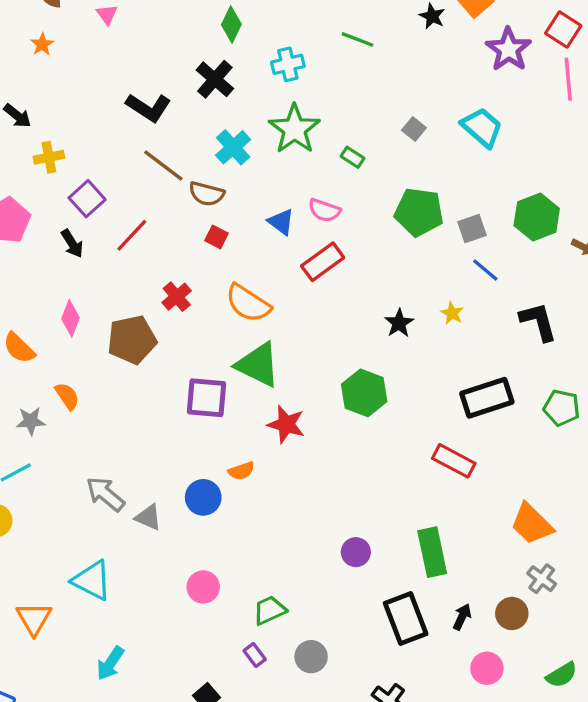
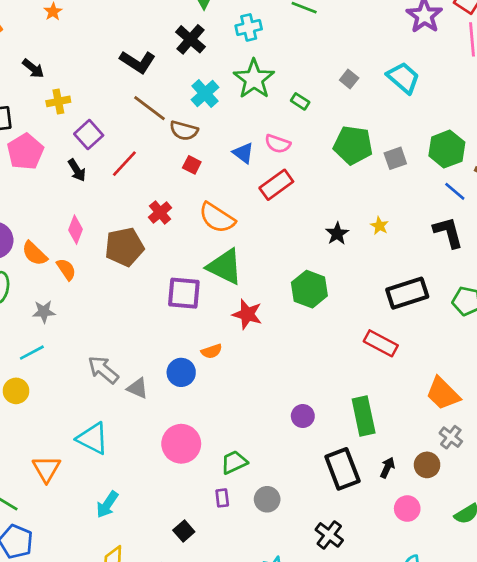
blue line: (485, 270) -> (455, 191), moved
orange semicircle: (67, 396) -> (66, 269), moved
pink circle: (203, 587) -> (181, 444), size x1.5
purple rectangle: (255, 655) -> (222, 498), turned 30

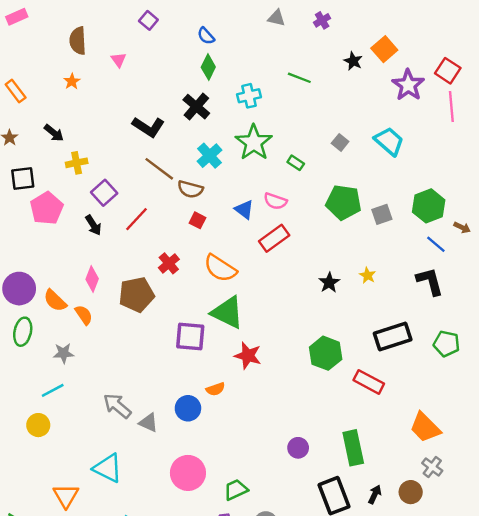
green hexagon: (309, 289) -> (326, 353), moved

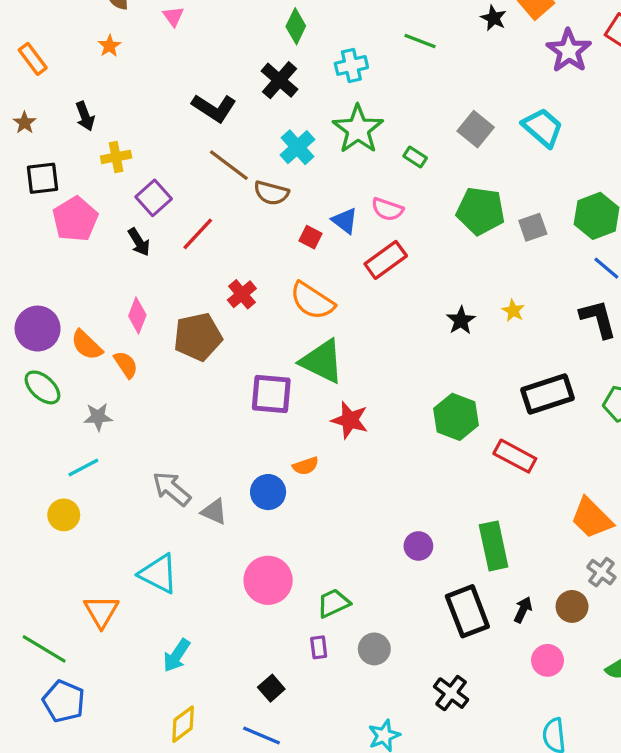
black arrow: (54, 133) -> (85, 116), turned 30
gray square: (340, 142) -> (476, 129), size x1.5
red square: (198, 220) -> (311, 237), moved
green ellipse: (23, 332) -> (42, 387), turned -60

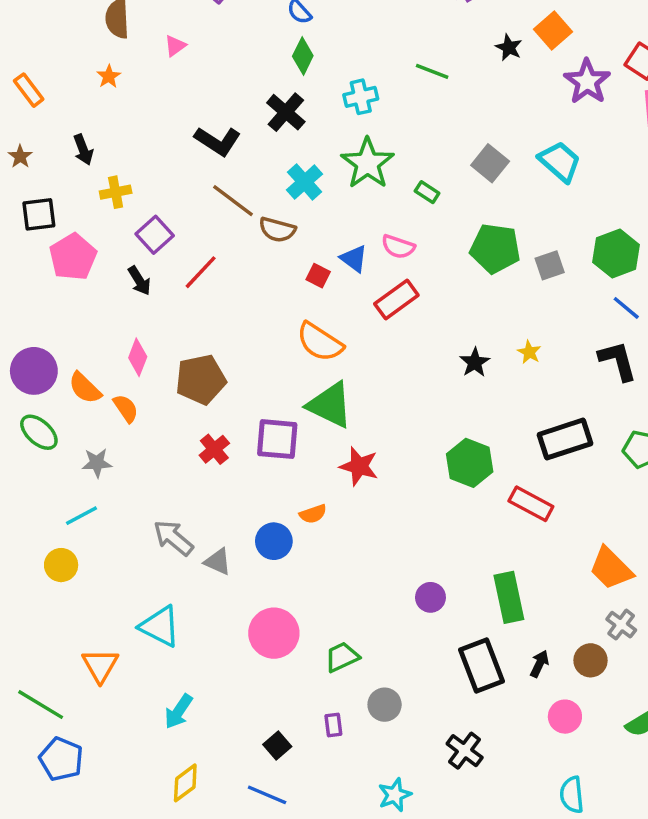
pink triangle: (173, 16) -> (175, 46), turned 30
red cross: (242, 294) -> (214, 449), moved
purple rectangle: (319, 647) -> (333, 725), moved

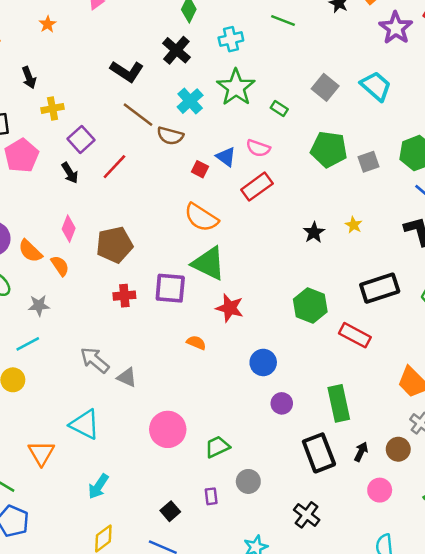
red cross: (214, 449) -> (124, 296), turned 35
orange semicircle: (313, 514) -> (196, 343), turned -138
blue circle: (274, 541) -> (263, 362), moved

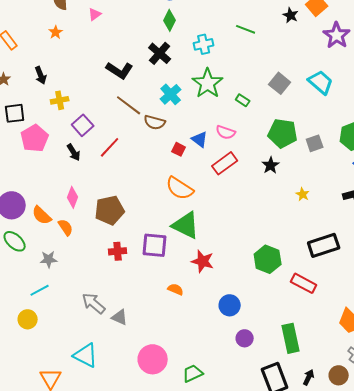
black star: (314, 232) -> (271, 165), moved

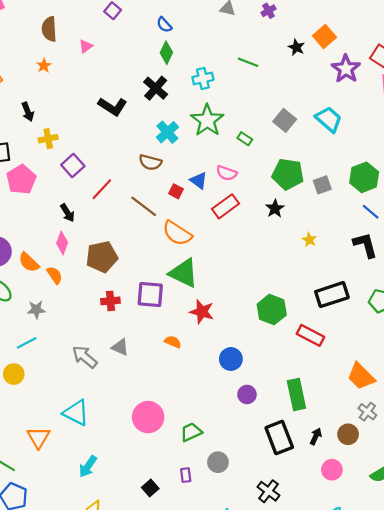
brown line: (129, 105) -> (144, 206), moved
black arrow: (74, 152) -> (67, 213), moved
gray triangle: (120, 317) -> (120, 347), moved

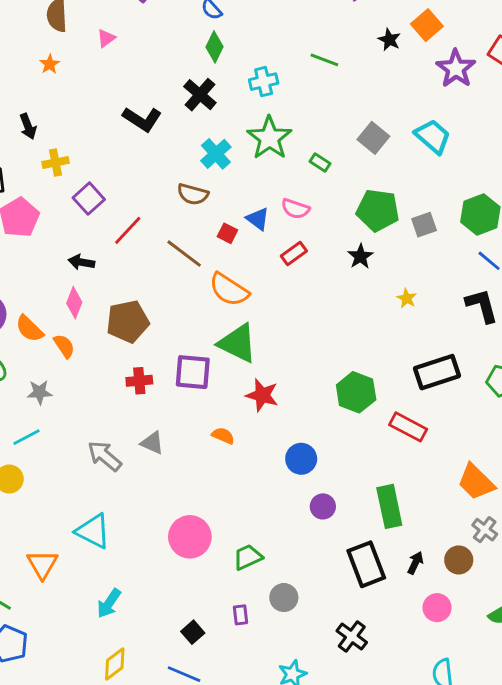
red rectangle: (225, 206) -> (294, 254), size x0.7
black arrow: (67, 213) -> (81, 262), turned 132

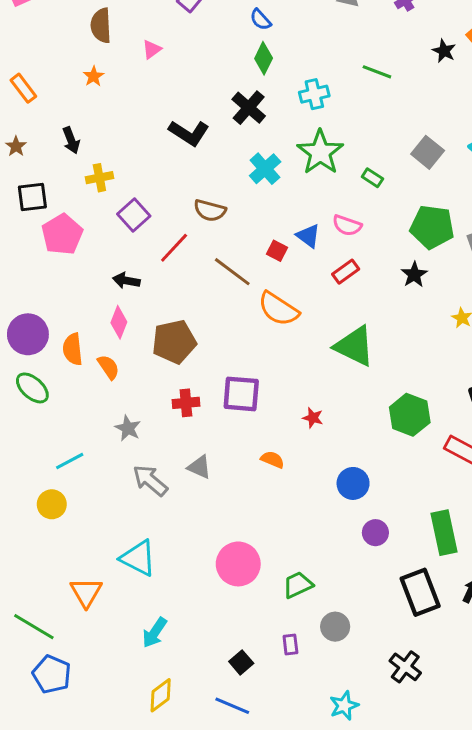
brown semicircle: (193, 194) -> (210, 210), moved
orange semicircle: (29, 329) -> (73, 349), turned 40
green triangle: (238, 343) -> (355, 346), moved
gray star: (40, 392) -> (128, 428), moved, turned 30
red star: (262, 395) -> (313, 418), size x0.6

